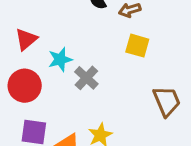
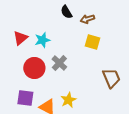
cyan star: (60, 59) -> (42, 40), moved
red circle: (25, 86) -> (34, 68), moved

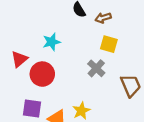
red triangle: (20, 38) -> (19, 59), moved
gray cross: (59, 63) -> (96, 68), moved

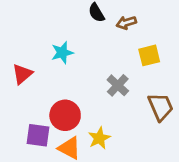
yellow square: (109, 44) -> (149, 55), moved, turned -30
red circle: (42, 74) -> (65, 115), moved

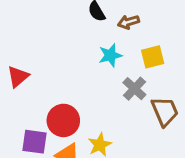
cyan star: (62, 53) -> (110, 55), moved
gray cross: (118, 85) -> (134, 89), moved

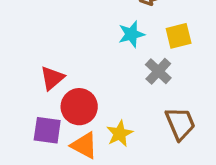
red triangle: (18, 77) -> (52, 78), moved
brown trapezoid: (165, 111) -> (180, 123), moved

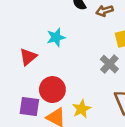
cyan star: (131, 34) -> (56, 37), moved
red triangle: (52, 78) -> (28, 57), moved

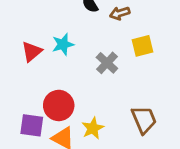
red triangle: (28, 57) -> (32, 52), moved
gray cross: (109, 64) -> (107, 63), moved

